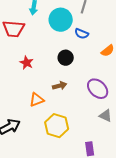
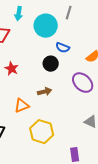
blue semicircle: (82, 34) -> (63, 48), moved
purple ellipse: (98, 89) -> (83, 83), moved

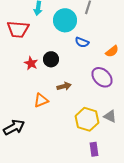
black circle: (51, 64) -> (51, 59), moved
yellow hexagon: (42, 132) -> (87, 119), moved

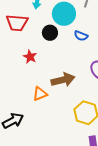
black circle: (51, 59) -> (50, 33), moved
brown arrow: (64, 86) -> (63, 80), size x1.6

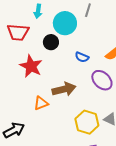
blue semicircle: (81, 36) -> (82, 57), moved
red star: (30, 57) -> (31, 66), size x1.6

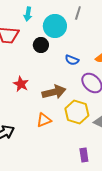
red star: (31, 66) -> (21, 84), moved, size x0.7
orange triangle: (41, 103) -> (44, 120), moved
yellow hexagon: (87, 122) -> (77, 112), moved

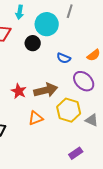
red star: (21, 84) -> (19, 91), moved
purple rectangle: (84, 155) -> (76, 153), turned 64

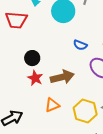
black circle: (33, 43) -> (32, 58), moved
yellow hexagon: (69, 110) -> (85, 111), moved

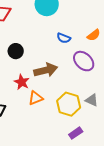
red star: (35, 78) -> (22, 82), moved

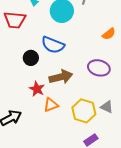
orange semicircle: (94, 35) -> (109, 34), moved
blue semicircle: (64, 38) -> (53, 45), moved, size x1.6
purple ellipse: (84, 61) -> (99, 68), turned -30

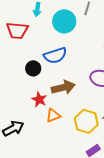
blue semicircle: (53, 45) -> (55, 55), turned -40

